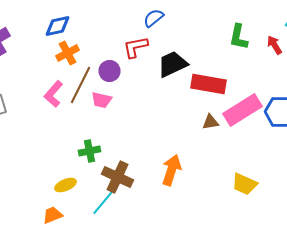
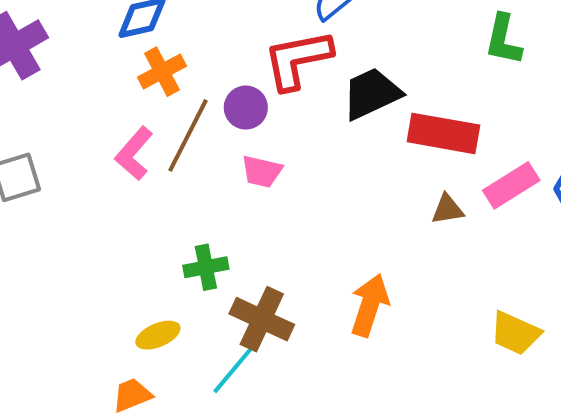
red L-shape: (136, 47) -> (298, 60), size x1.4
pink trapezoid: (102, 100) -> (262, 171), moved
pink rectangle: (242, 110) -> (511, 185), size x0.7

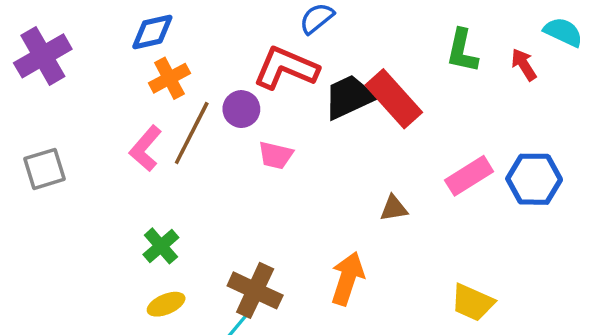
red L-shape: (298, 60) -> (286, 68), turned 34
red rectangle: (443, 133) -> (394, 99), moved, turned 38
pink trapezoid: (262, 171) -> (276, 155), moved
brown triangle: (447, 209) -> (394, 208), moved
green cross: (206, 267) -> (161, 246), moved, turned -30

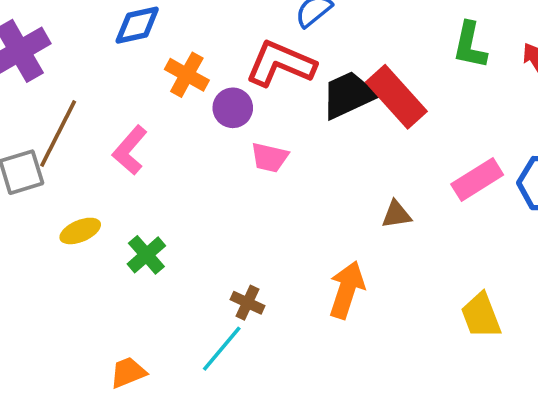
orange cross: (169, 78) -> (187, 75), moved, turned -33
brown line: (192, 133) -> (58, 134), moved
brown cross: (255, 290) -> (247, 303), size x0.6
yellow trapezoid: (472, 302) -> (481, 316), turned 45
yellow ellipse: (166, 304) -> (80, 231), moved

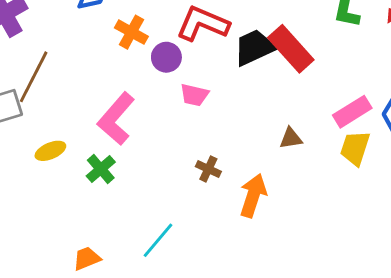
pink L-shape: (130, 150) -> (116, 119), moved, size x1.4
brown cross: (247, 303) -> (208, 169), moved
yellow trapezoid: (481, 316) -> (355, 148), moved, turned 39

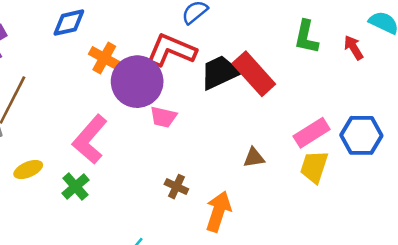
purple circle: (166, 57) -> (137, 82), size x1.8

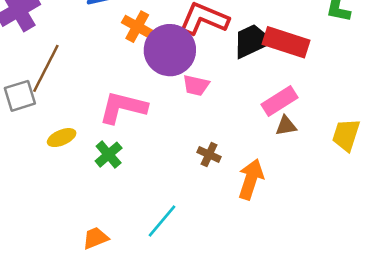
red rectangle: (254, 74) -> (286, 42), turned -30
pink rectangle: (312, 133) -> (280, 101), moved
pink L-shape: (90, 139) -> (123, 108), turned 63

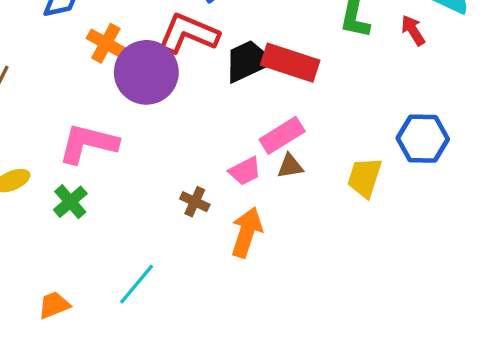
pink trapezoid: (196, 85) -> (245, 171), moved, turned -40

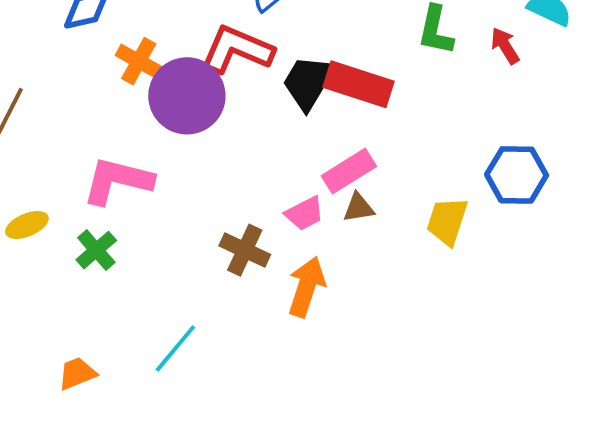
black trapezoid: (248, 61) -> (308, 82), turned -34
brown cross: (195, 202) -> (245, 250), size x1.4

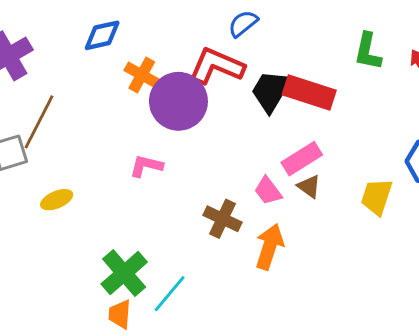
pink L-shape: (118, 181) -> (146, 166), moved, size x0.6
brown triangle: (359, 208) -> (309, 186), turned 45
pink trapezoid: (305, 213) -> (268, 191), turned 80
green cross: (96, 250) -> (124, 273), moved, size x1.5
orange trapezoid: (77, 373) -> (120, 314), moved, turned -64

